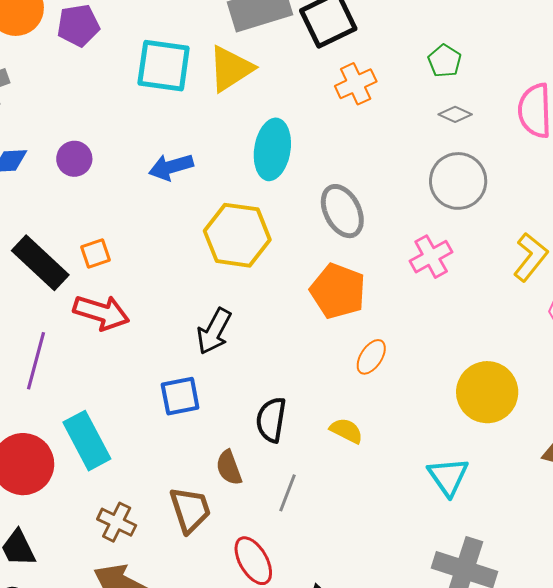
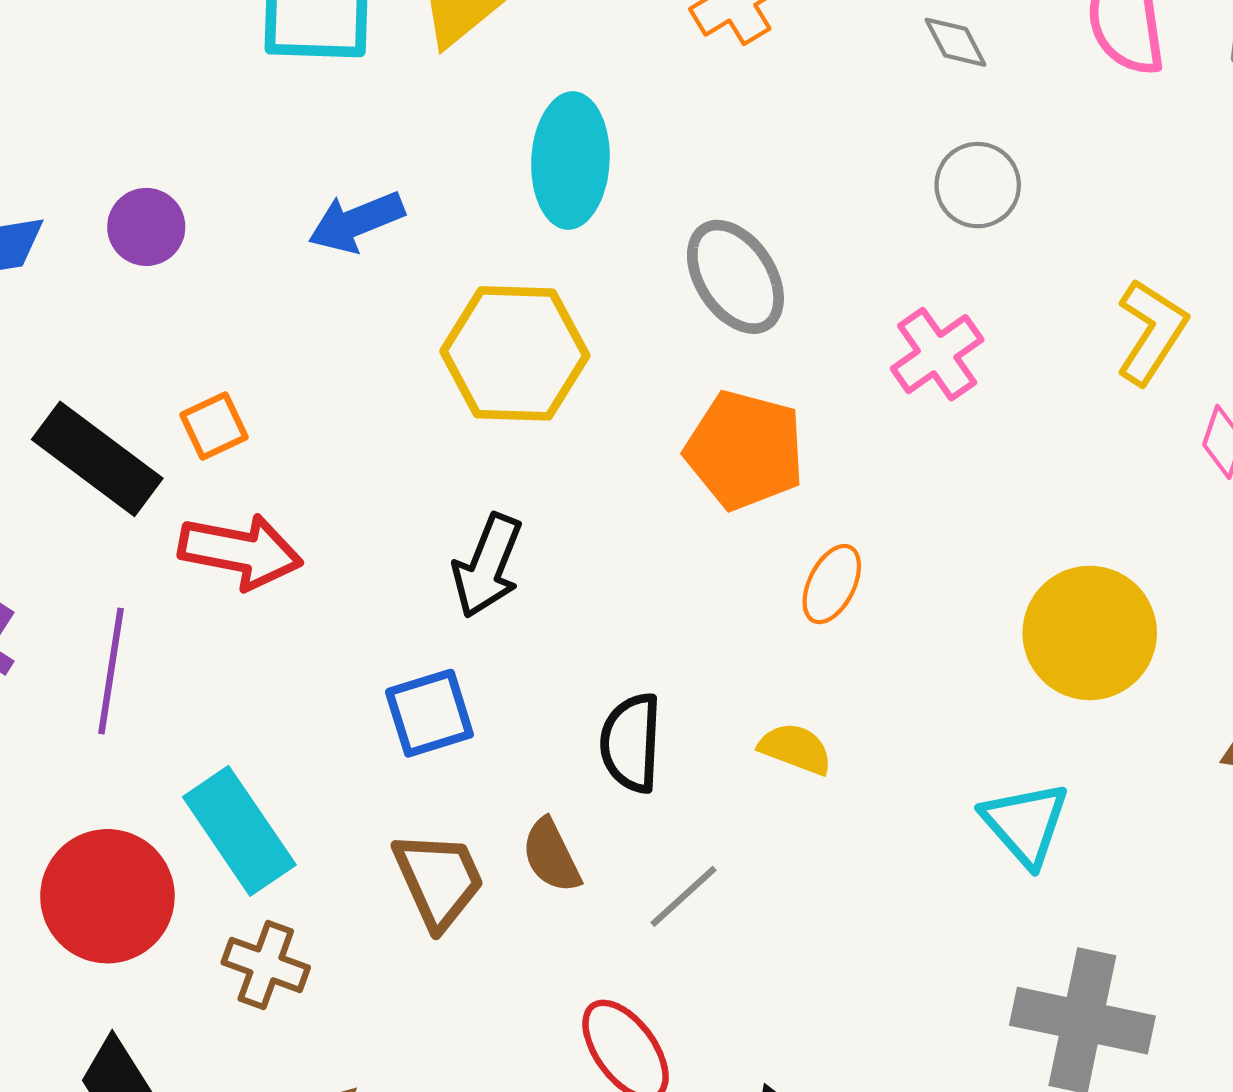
gray diamond: (455, 114) -> (956, 42), turned 44
gray circle: (458, 181) -> (978, 185), size x0.7
gray line: (288, 493) -> (683, 896), turned 33
brown trapezoid: (190, 510) -> (439, 880), moved
brown cross: (117, 522) -> (266, 965), moved

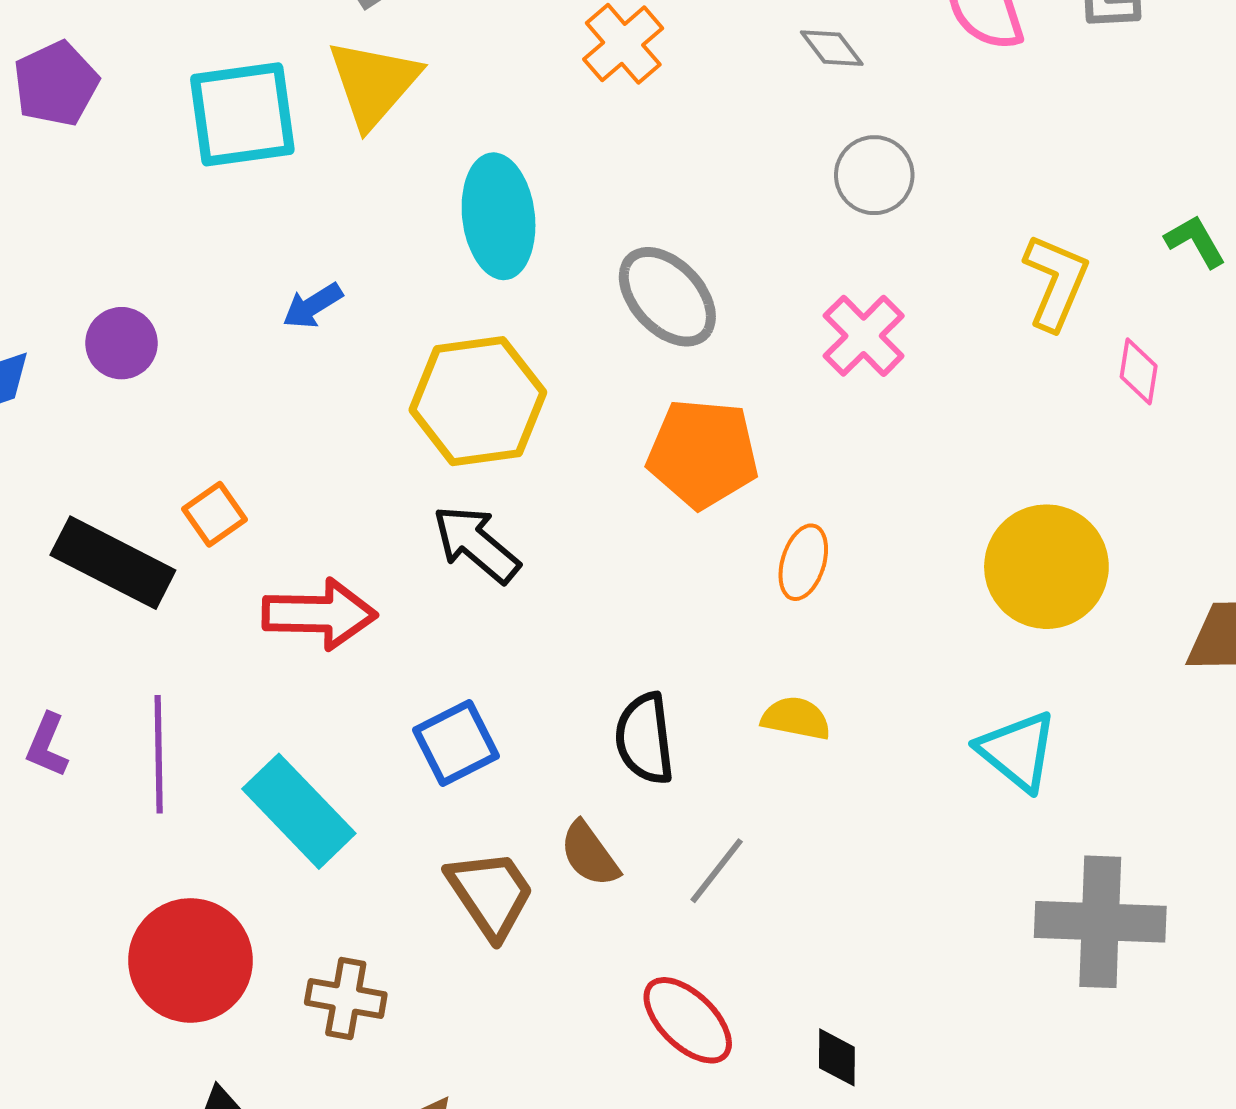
blue arrow: (356, 222) -> (313, 306), size x0.7
red arrow: (240, 551) -> (319, 614), moved
black arrow: (487, 566) -> (476, 544), moved, turned 118
cyan rectangle: (239, 831) -> (299, 811), moved

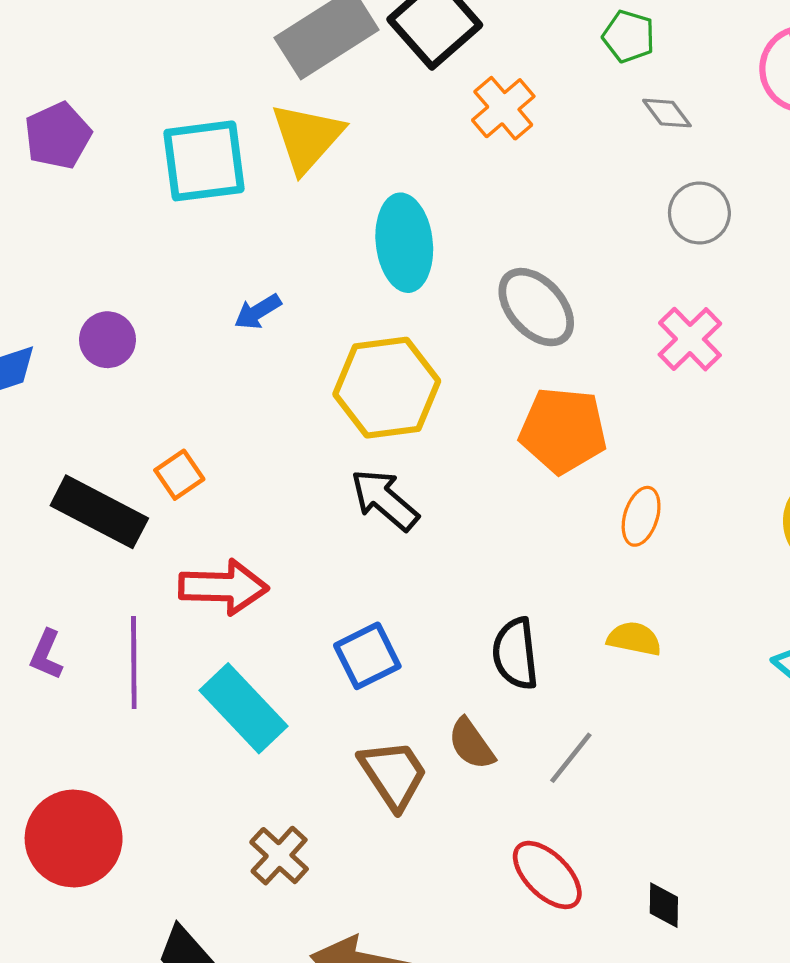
red arrow: (319, 614) -> (223, 587), moved
red circle: (191, 960) -> (74, 839), moved
brown cross: (346, 998) -> (279, 856), turned 32

